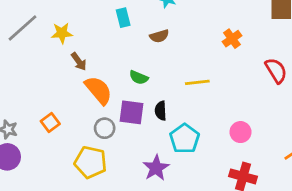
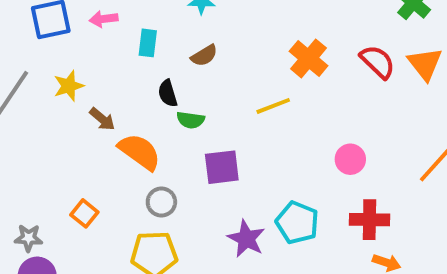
cyan rectangle: (123, 18) -> (148, 43), turned 36
orange cross: (232, 39) -> (309, 58), moved, size x1.4
black semicircle: (161, 111) -> (168, 93), moved
purple square: (131, 112) -> (222, 167), moved
cyan pentagon: (185, 139) -> (297, 223), moved

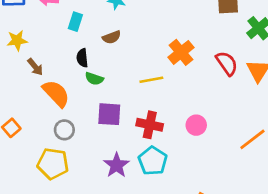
red cross: (369, 220) -> (150, 125), moved

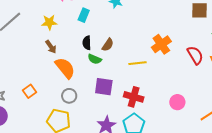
brown semicircle: (112, 37) -> (108, 45), moved, turned -40
yellow star: (17, 40) -> (49, 22), moved
pink circle: (196, 125) -> (177, 102), moved

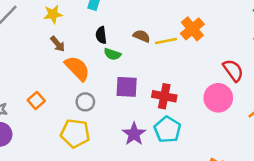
brown semicircle: (108, 45) -> (142, 36), moved, turned -96
red semicircle: (195, 55) -> (233, 70), moved
yellow line: (137, 63) -> (166, 41), moved
pink circle: (177, 102) -> (218, 98), size x1.5

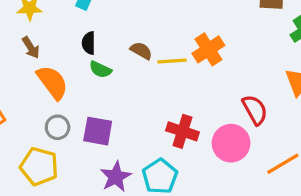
purple square: (127, 87) -> (98, 131), moved
red cross: (164, 96) -> (183, 131), moved

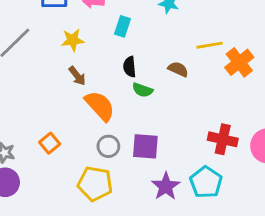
yellow line: (172, 61) -> (210, 45), moved

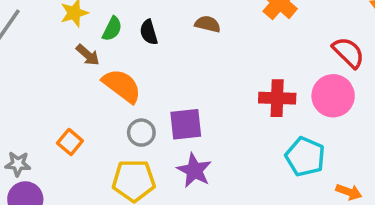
green semicircle: (142, 90) -> (112, 29), moved, turned -72
cyan pentagon: (206, 182) -> (305, 157), moved
purple star: (166, 186) -> (194, 170), moved

